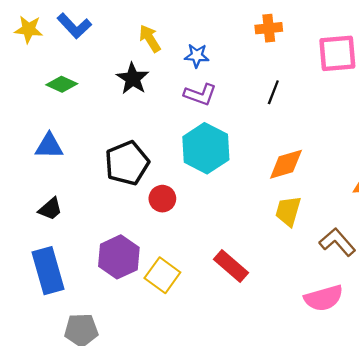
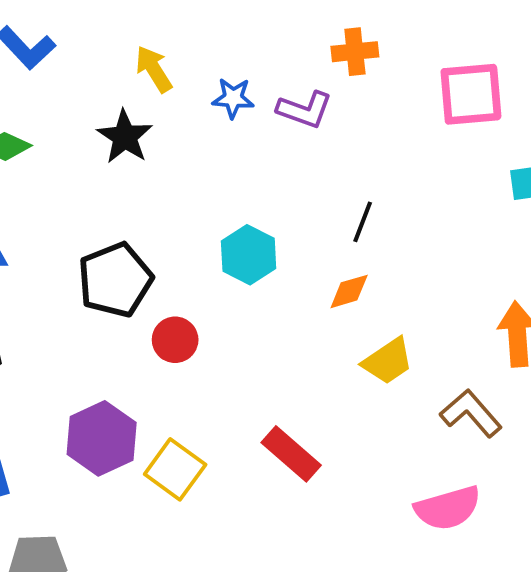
black line: (273, 92) -> (363, 222), moved
purple L-shape: (200, 95) -> (305, 110), moved
cyan hexagon: (206, 148) -> (249, 255), size x0.7
orange diamond: (286, 164) -> (349, 291), moved, size x0.7
yellow trapezoid: (288, 211) -> (388, 361), turned -140

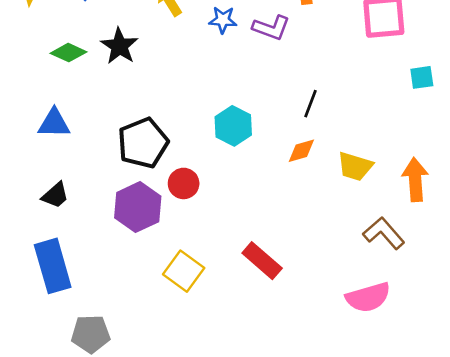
black star: (125, 137) -> (119, 46), moved
yellow trapezoid: (388, 361) -> (355, 166), moved, turned 51
purple hexagon: (102, 438) -> (138, 207), moved

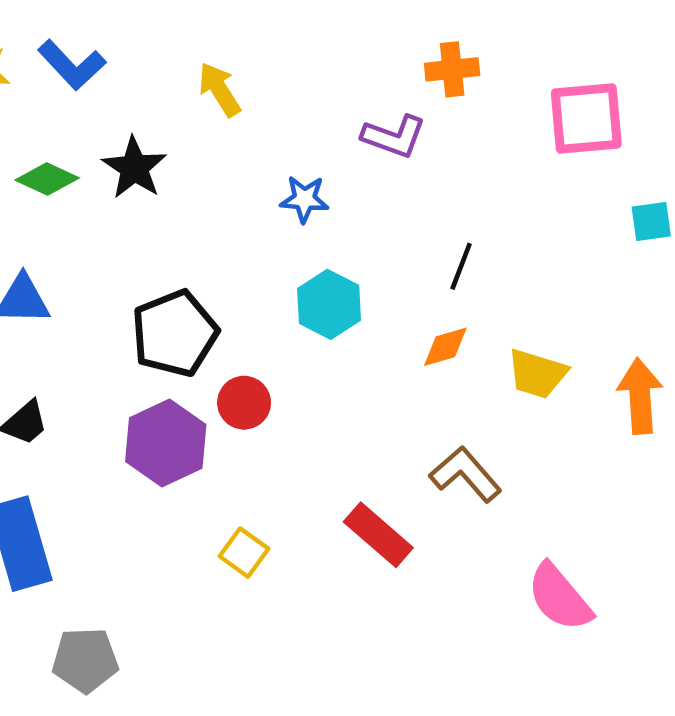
blue star: (223, 20) -> (304, 199), moved
brown L-shape: (384, 233) -> (466, 474), moved
yellow square: (184, 271) -> (244, 553), size x0.7
pink semicircle: (368, 297) -> (559, 597), turned 66

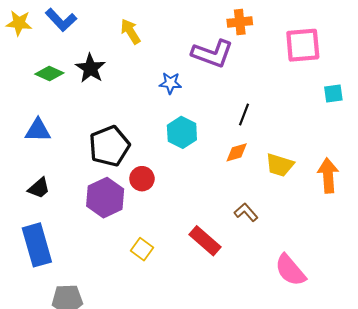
purple L-shape: (394, 136) -> (212, 54), size x1.4
brown L-shape: (466, 474) -> (246, 212), size x0.7

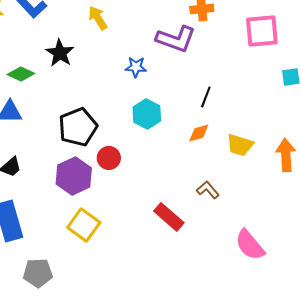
green diamond: (49, 74) -> (21, 74), moved
yellow square: (142, 249) -> (84, 225), moved, size x1.5

